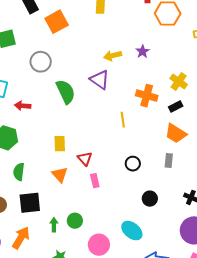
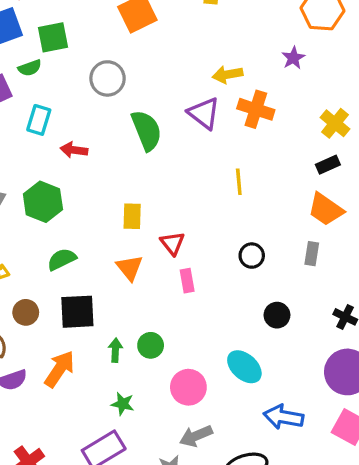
purple star: (143, 52) -> (293, 58), moved
orange cross: (147, 96) -> (256, 109), moved
green semicircle: (19, 172) -> (62, 259), turned 54

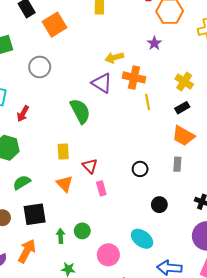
green semicircle: (146, 130) -> (80, 111), moved
red arrow: (74, 150) -> (23, 114), turned -63
yellow line: (239, 182) -> (148, 102), moved

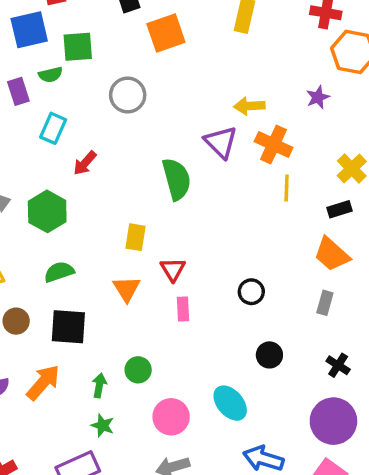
gray rectangle: (177, 164) -> (325, 303), moved
green arrow: (61, 236) -> (99, 385), moved

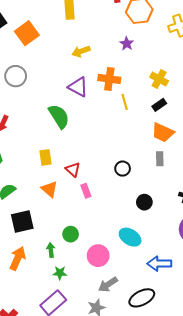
yellow arrow: (249, 106) -> (81, 51), moved
gray rectangle: (325, 303) -> (160, 159), moved

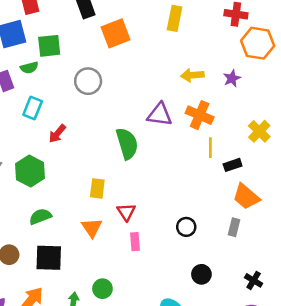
yellow arrow: (81, 51) -> (192, 75), moved
purple triangle: (78, 87) -> (160, 115), turned -35
black rectangle: (159, 105) -> (233, 165), moved

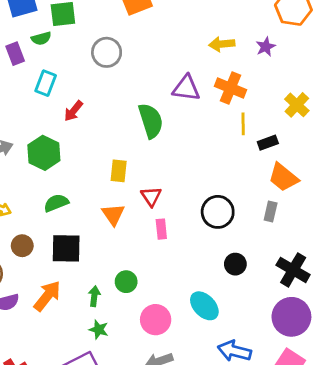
black circle: (186, 227) -> (218, 212), size x1.5
black cross: (254, 280) -> (293, 270), size x1.6

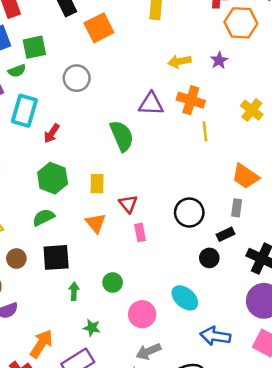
cyan rectangle: (46, 83) -> (24, 111), size x1.4
black rectangle: (268, 143) -> (225, 234), moved
green hexagon: (44, 153) -> (53, 178), moved
orange arrow: (47, 296) -> (41, 344), moved
green arrow: (94, 296) -> (74, 291), moved

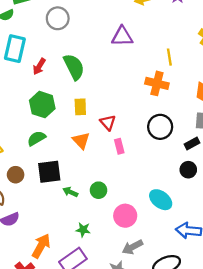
orange cross: (191, 100) -> (157, 83), moved
green semicircle: (122, 136) -> (74, 67), moved
black circle: (209, 258) -> (188, 170), moved
green arrow: (74, 291) -> (70, 192), moved, turned -64

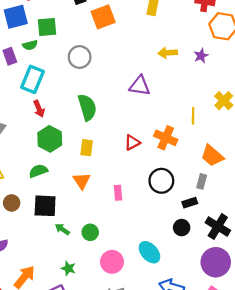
yellow line: (169, 57) -> (193, 116), moved
red arrow: (39, 67) -> (39, 109), moved, turned -63
red triangle: (108, 123) -> (132, 143), moved, turned 35

